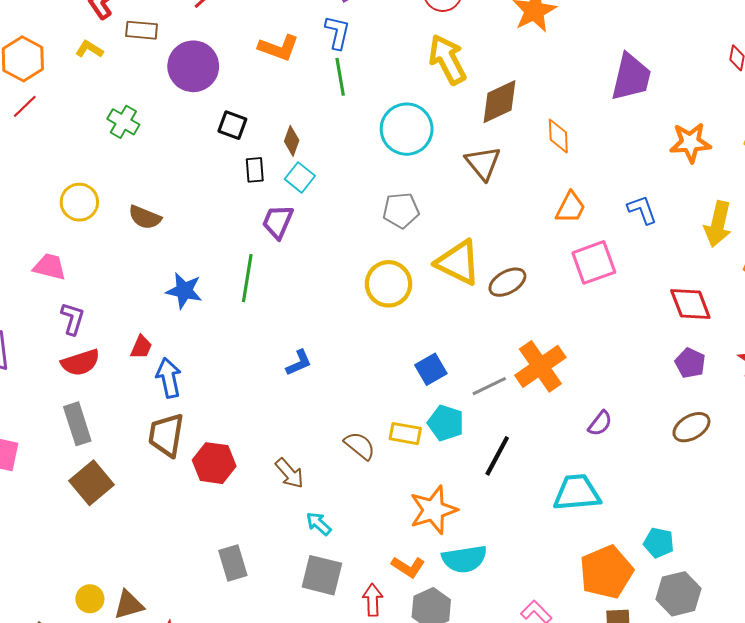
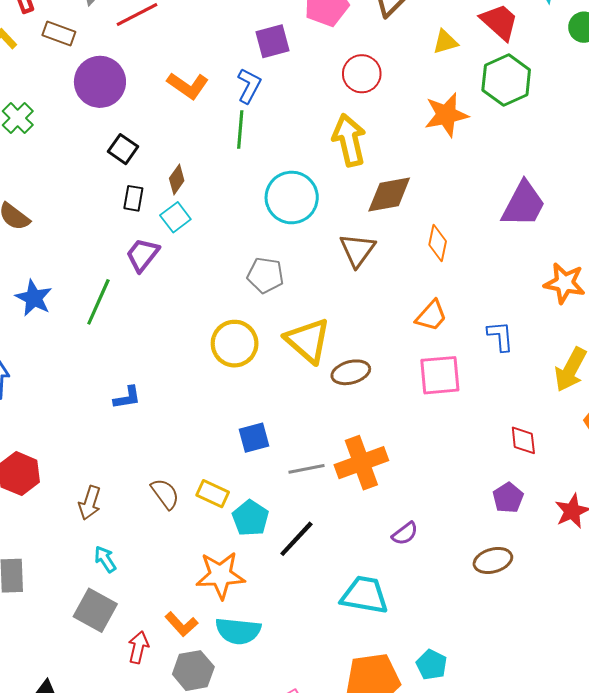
red diamond: (690, 304) -> (523, 440), size x0.7
cyan pentagon: (446, 423) -> (250, 518), moved
brown arrow: (290, 473) -> (90, 503), turned 44

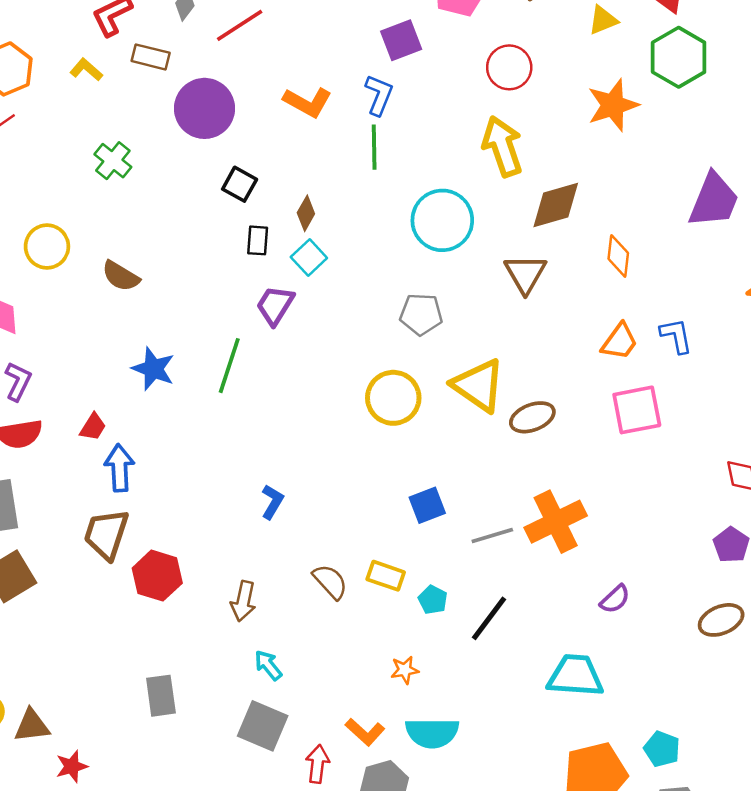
blue L-shape: (500, 336) -> (676, 336), moved
blue L-shape: (127, 398) -> (272, 502), moved, turned -44
cyan pentagon: (250, 518) -> (433, 600), size x0.7
orange star: (220, 575) -> (405, 670), size x0.5

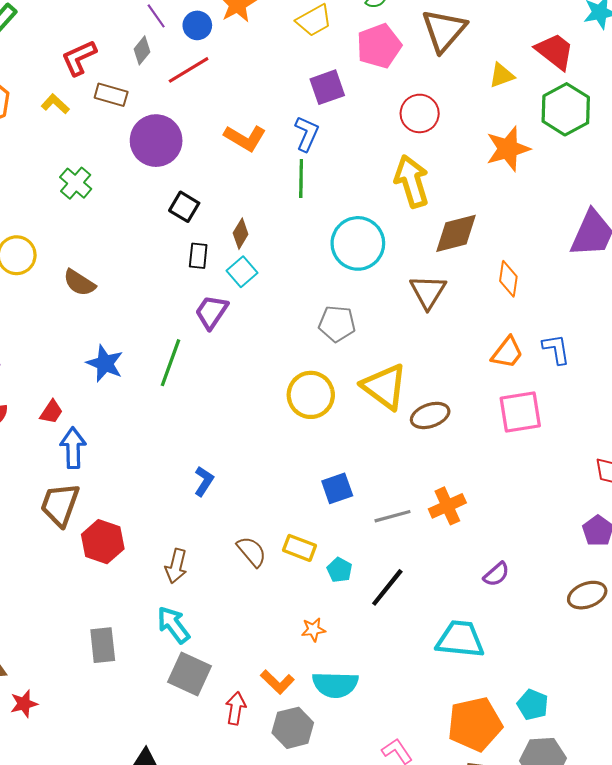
orange cross: (556, 522) -> (447, 506), size x0.7
cyan arrow: (268, 665) -> (173, 625), moved, size x1.4

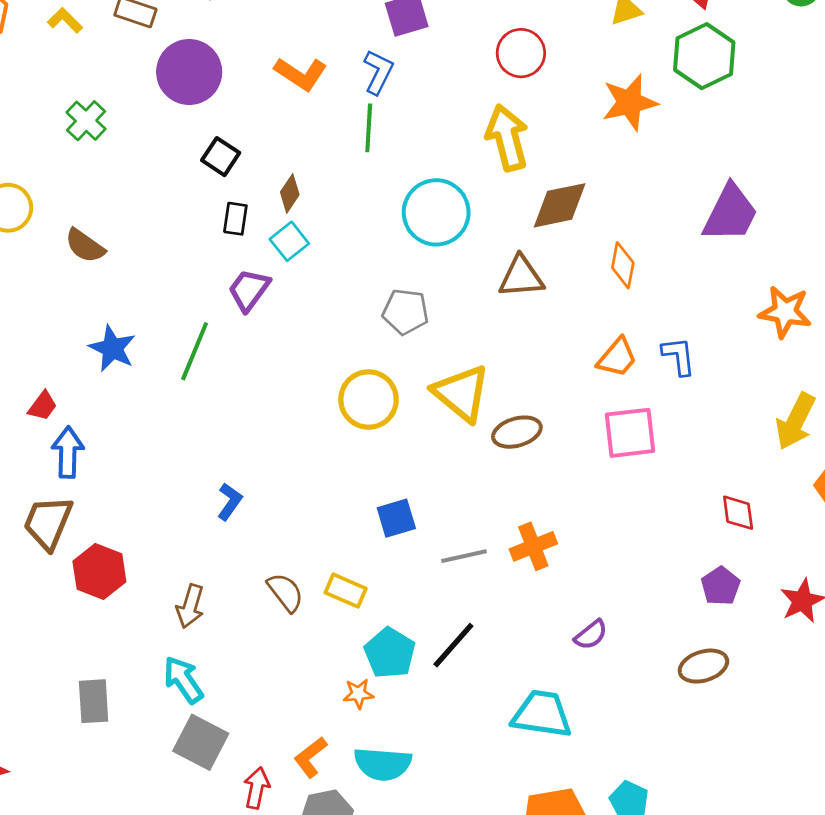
brown triangle: (428, 292) -> (521, 277), turned 51
cyan pentagon: (339, 570) -> (390, 653), moved, size x1.6
orange L-shape: (277, 682) -> (310, 757), turned 96

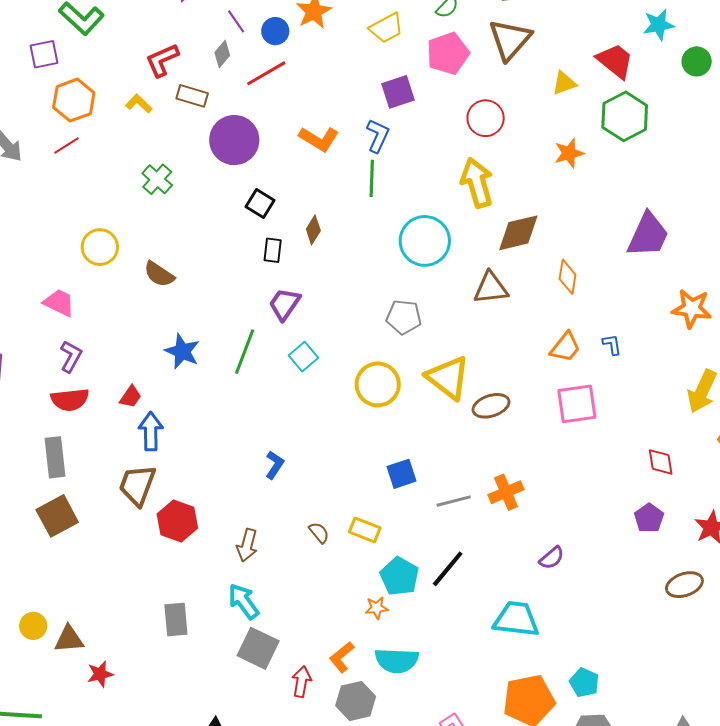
orange star: (630, 102) -> (569, 153), size x0.7
cyan square: (289, 241) -> (303, 357), moved
blue L-shape: (679, 356) -> (612, 345), size x0.7
brown semicircle: (285, 592) -> (319, 533), size x0.7
brown ellipse: (703, 666) -> (684, 585), moved

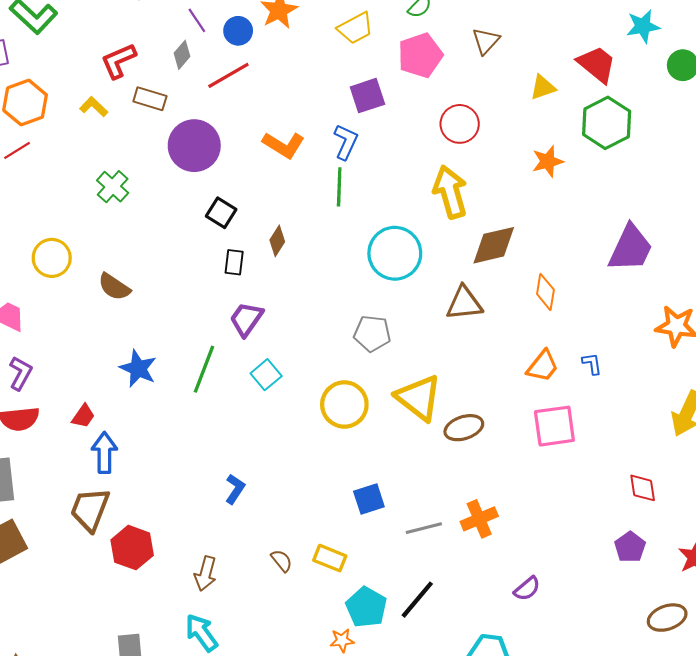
brown triangle: (510, 40) -> (486, 41), size x0.6

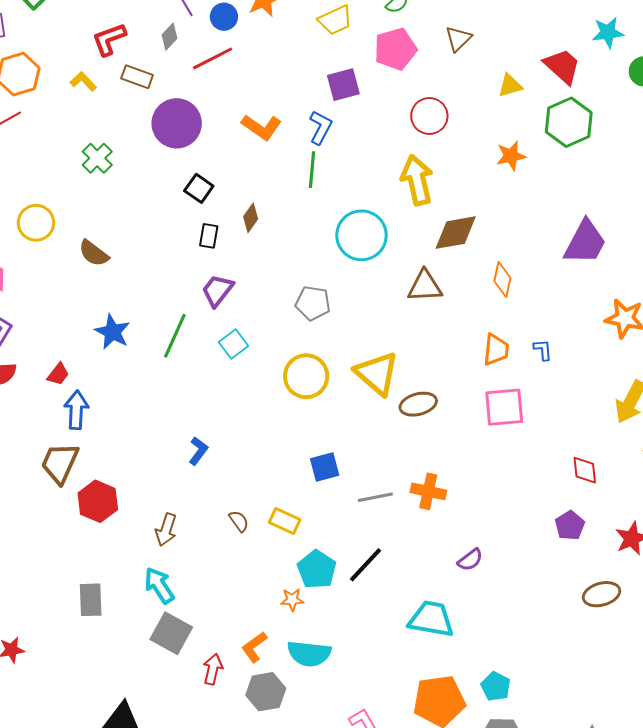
gray pentagon: (372, 333) -> (313, 303), moved
orange trapezoid: (543, 366) -> (496, 350), turned -36
orange cross: (479, 519) -> (428, 491), turned 32

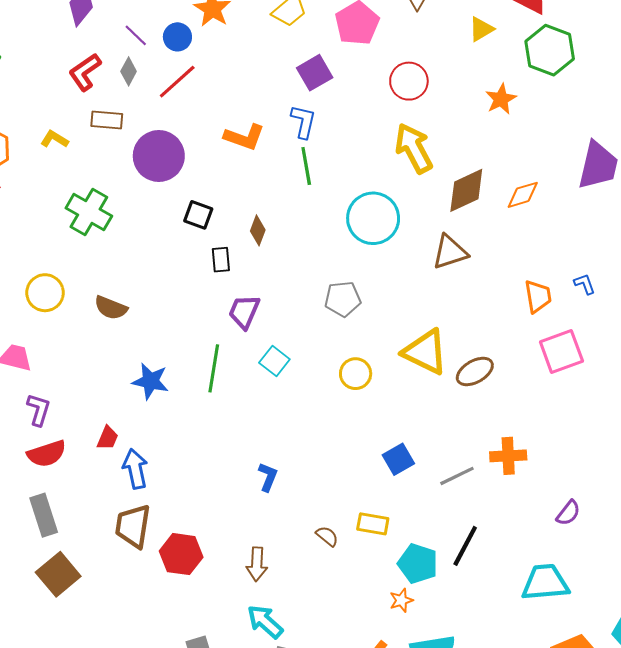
red L-shape: (109, 39) -> (85, 72), moved
green cross: (97, 158) -> (89, 212), size x1.4
orange diamond: (502, 279) -> (523, 195), moved, turned 76
yellow circle: (306, 376) -> (356, 374), size x0.7

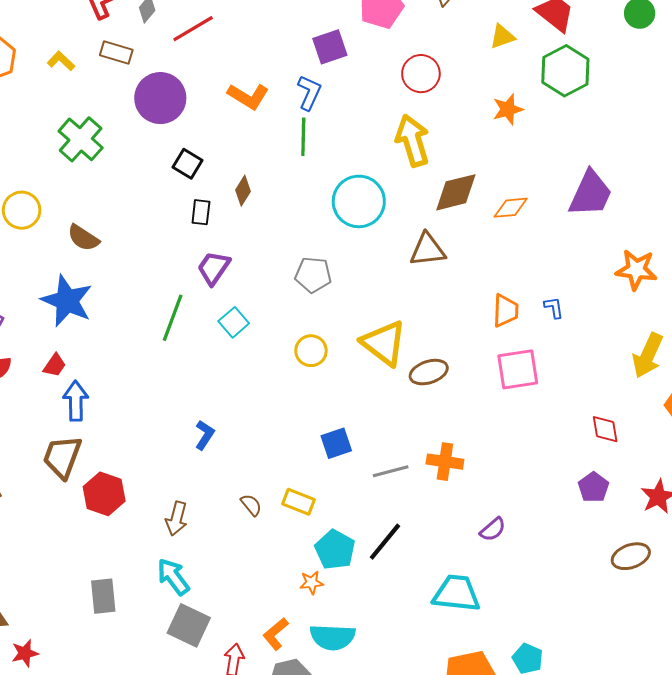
blue star: (150, 381) -> (67, 301), moved, size x1.4

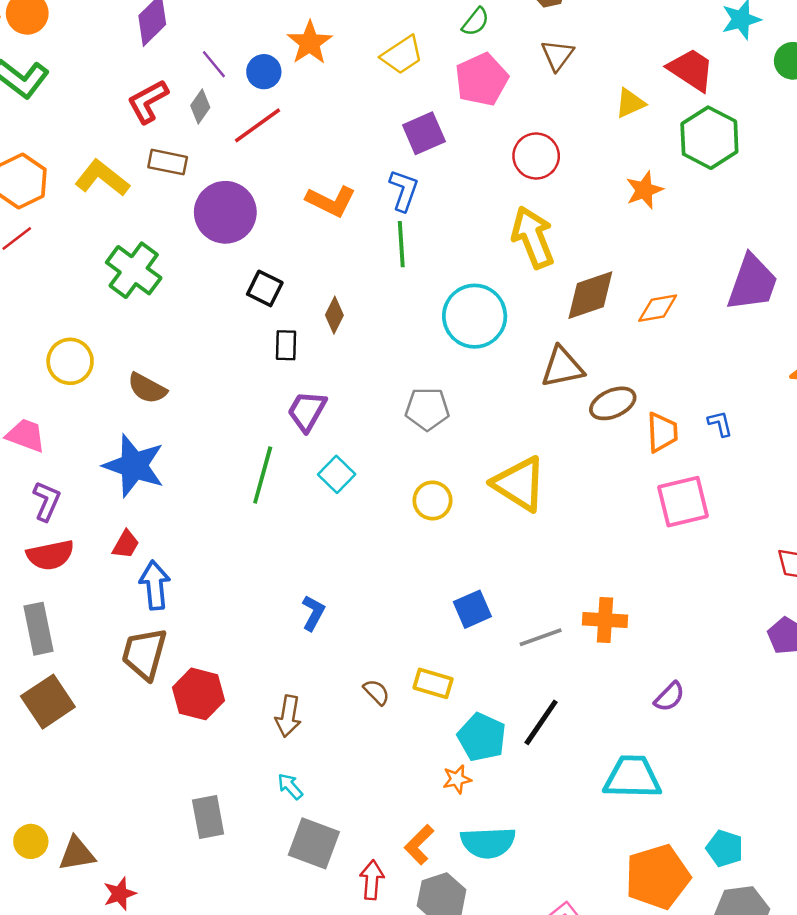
yellow L-shape: (61, 61) -> (102, 178), size x1.6
brown ellipse: (429, 372) -> (613, 403), moved
cyan arrow: (173, 577) -> (290, 786), size x0.6

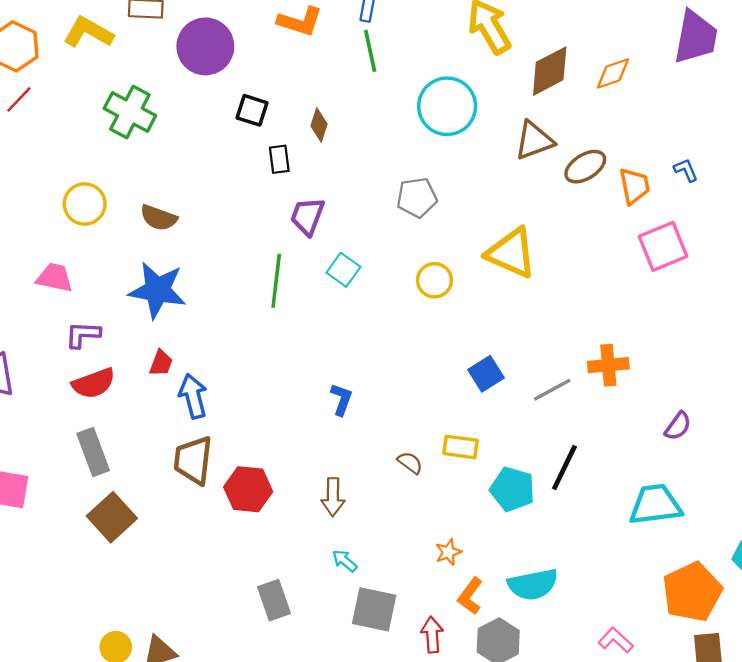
purple L-shape: (47, 501) -> (83, 335), turned -102
orange star: (457, 779) -> (448, 552), moved

